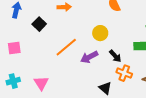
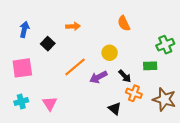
pink square: (14, 48) -> (22, 68), size x1.5

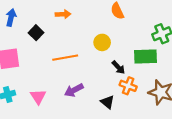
green rectangle: (150, 66) -> (145, 57), size x1.5
orange line: (75, 67) -> (65, 58), turned 30
purple arrow: (98, 77) -> (74, 90), moved

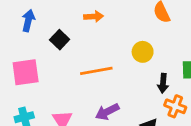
black arrow: (118, 67) -> (163, 83), turned 48

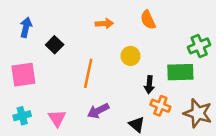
orange arrow: (94, 16) -> (104, 24), moved
orange line: (96, 71) -> (88, 73), turned -68

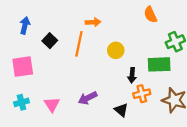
orange semicircle: (148, 20) -> (150, 15), moved
orange line: (88, 73) -> (79, 44), moved
orange cross: (160, 106) -> (142, 94), turned -35

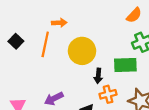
orange semicircle: (150, 15) -> (134, 15), moved, turned -112
yellow circle: (116, 50) -> (82, 51), size x1.6

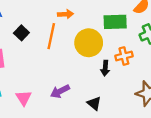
green rectangle: (125, 65) -> (115, 22), moved
orange cross: (108, 94) -> (124, 56), moved

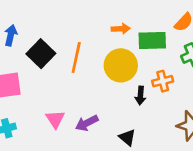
orange arrow: (66, 14) -> (121, 29), moved
black square: (21, 33) -> (41, 54), size x1.5
pink triangle: (24, 98) -> (55, 119), moved

